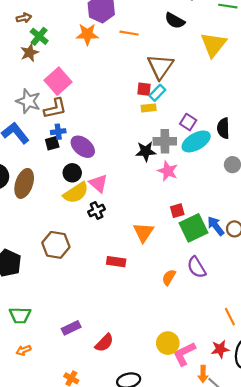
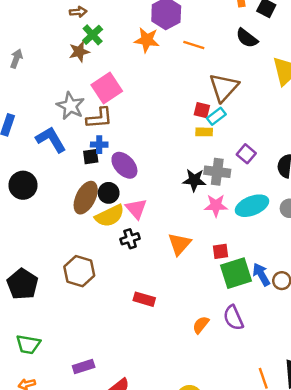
cyan ellipse: (196, 141) -> (252, 206), moved
pink star: (168, 171) -> (216, 206), turned -30
brown ellipse: (24, 183) -> (86, 198), moved
orange triangle: (144, 232) -> (179, 244), moved

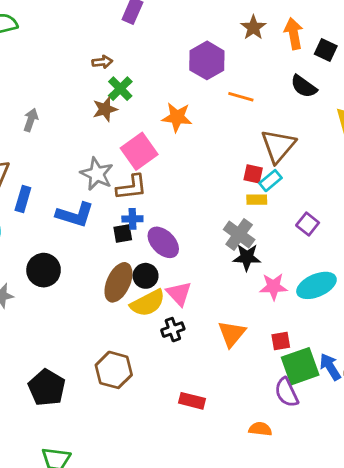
orange star: (147, 40) -> (177, 117), moved
blue L-shape: (51, 140) -> (75, 215), turned 140
gray cross: (217, 172) -> (239, 235), moved, turned 30
purple semicircle: (233, 318) -> (286, 392), moved
orange semicircle: (201, 325) -> (260, 429), turned 60

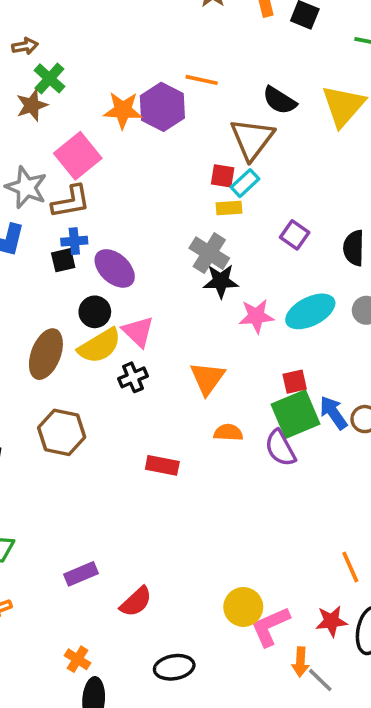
purple hexagon: (207, 60) -> (162, 107), moved
black semicircle: (304, 86) -> (280, 100), moved
brown ellipse: (118, 282) -> (46, 354), moved
red square: (281, 341) -> (295, 382), moved
orange semicircle: (260, 429) -> (228, 433), moved

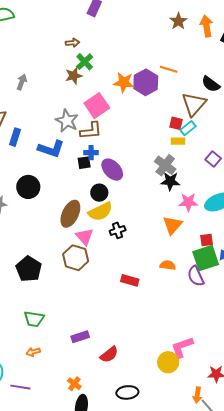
pink triangle: (138, 332) -> (85, 237), moved
orange triangle: (207, 378) -> (172, 225), moved
pink L-shape: (270, 626) -> (182, 347), moved

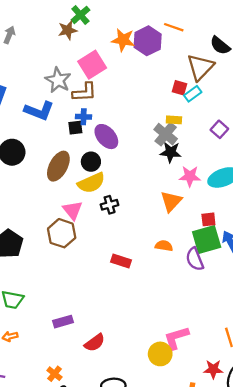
yellow rectangle: (178, 141) -> (174, 120), moved
brown ellipse: (70, 214) -> (58, 166), moved

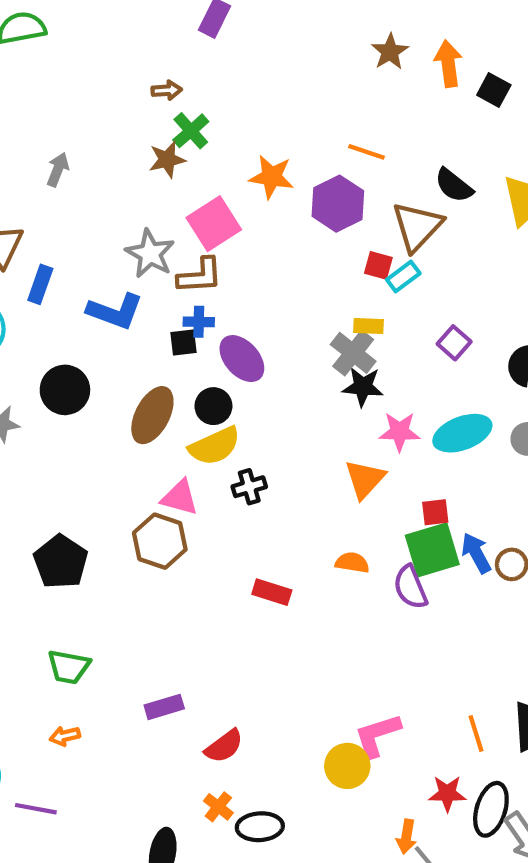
purple hexagon: (148, 41) -> (338, 204), moved
pink triangle: (72, 210) -> (180, 498), turned -35
orange cross: (54, 374) -> (218, 807), moved

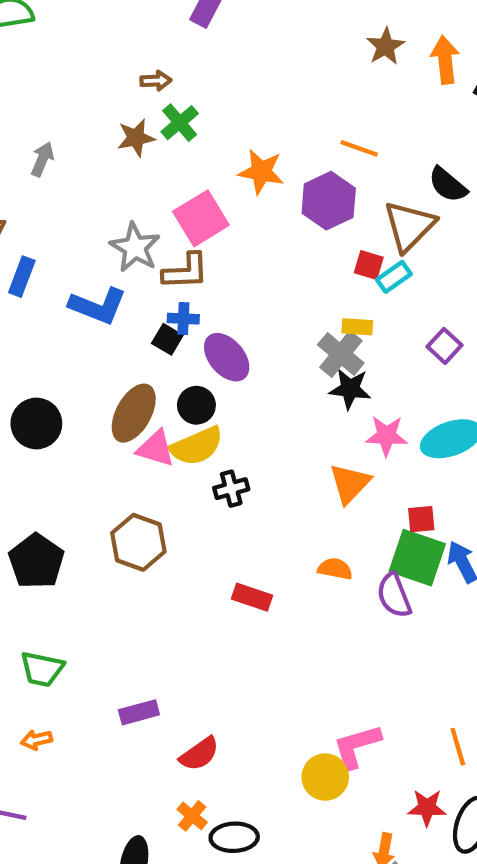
brown star: (167, 160) -> (136, 138), moved
black square: (184, 342) -> (167, 339), turned 36
black circle: (65, 390) -> (36, 424), moved
pink triangle: (180, 498) -> (156, 448), moved
green square: (432, 550) -> (417, 558), turned 34

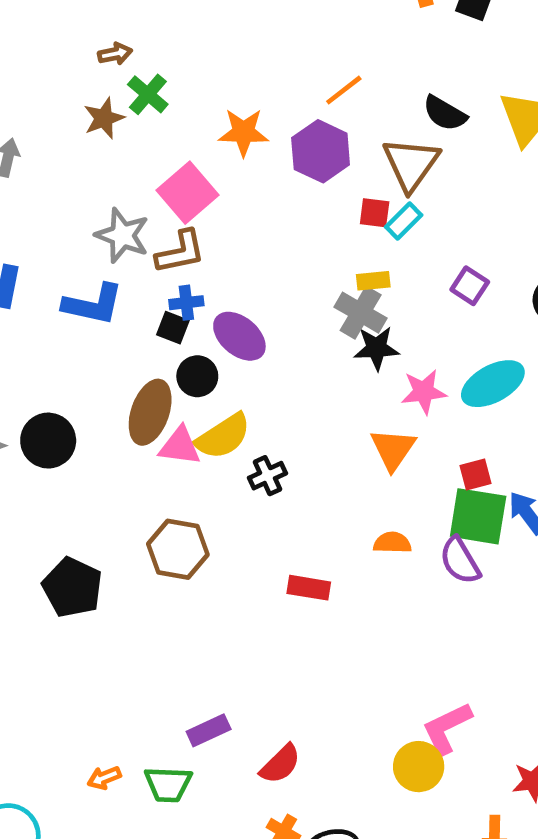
orange line: (359, 148) -> (344, 90), turned -48
black circle: (196, 405) -> (197, 376), moved
green trapezoid: (42, 669) -> (168, 784), moved

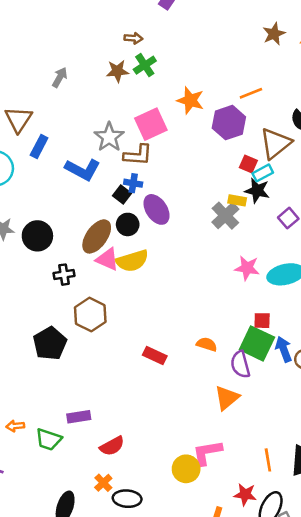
black star: (376, 348) -> (257, 191), moved
orange triangle: (393, 449) -> (227, 398), moved
black cross: (267, 476) -> (64, 275), moved
black pentagon: (72, 587) -> (50, 343), moved

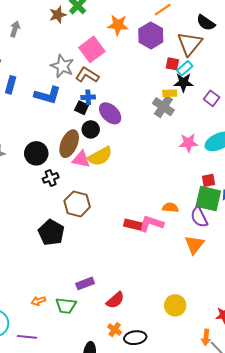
brown L-shape: (138, 155) -> (87, 75), turned -140
black circle: (37, 236) -> (36, 153), moved
pink L-shape: (207, 453) -> (151, 224), moved, turned 40

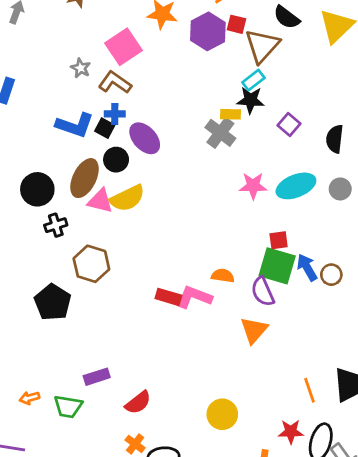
red square: (172, 64) -> (236, 24), moved
gray star: (62, 66) -> (81, 68), size x0.6
blue L-shape: (48, 95) -> (75, 125), moved

